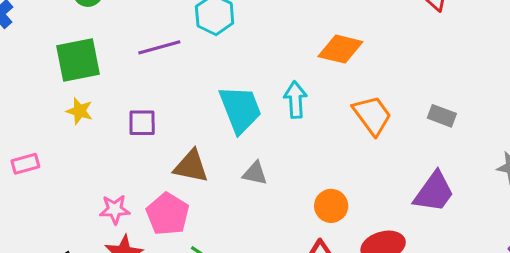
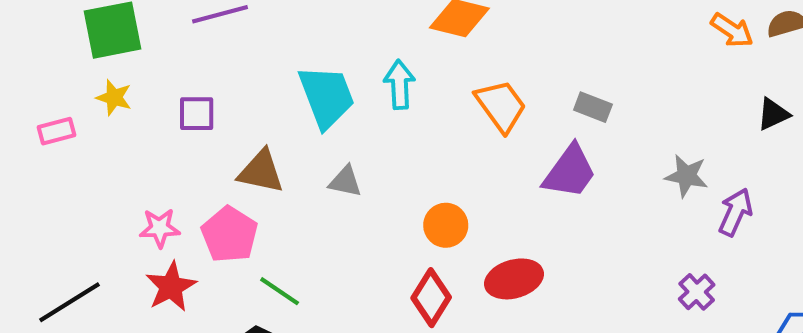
pink rectangle: (25, 164) -> (56, 131), moved
purple trapezoid: (434, 192) -> (570, 172), moved

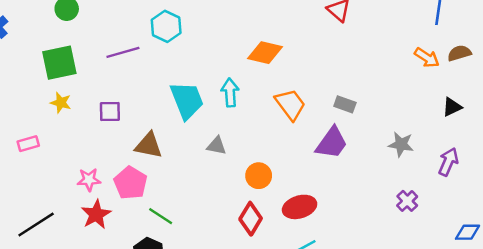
pink rectangle: (56, 131) -> (28, 144), moved
gray triangle: (345, 181) -> (217, 146), moved
purple arrow: (735, 212) -> (448, 162), moved
purple cross: (697, 292) -> (407, 201), moved

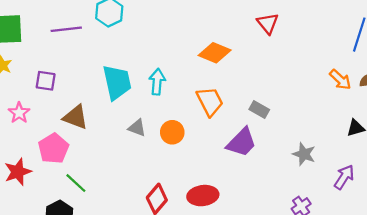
orange diamond: (265, 53) -> (215, 53), moved
orange circle: (259, 176) -> (172, 132), moved
pink star: (89, 180) -> (19, 113), moved, turned 30

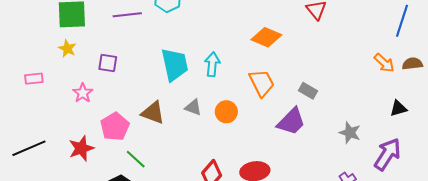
brown triangle: (76, 117) -> (153, 113), moved
purple arrow: (344, 177) -> (387, 154), size x1.4

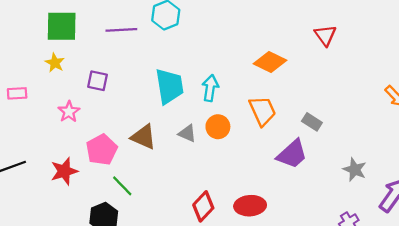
orange circle: (226, 112) -> (218, 127), moved

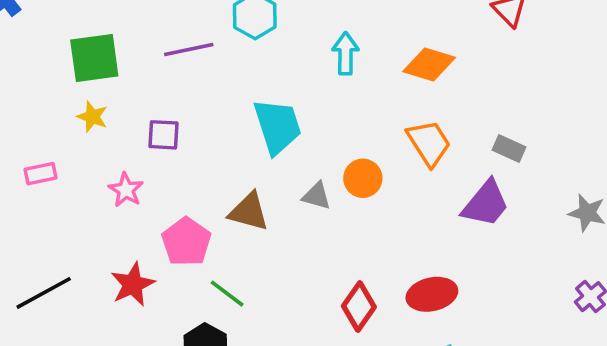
cyan arrow: (210, 88) -> (345, 54), moved

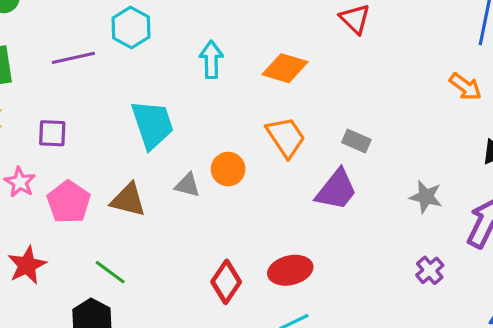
pink pentagon: (186, 242) -> (69, 202), moved

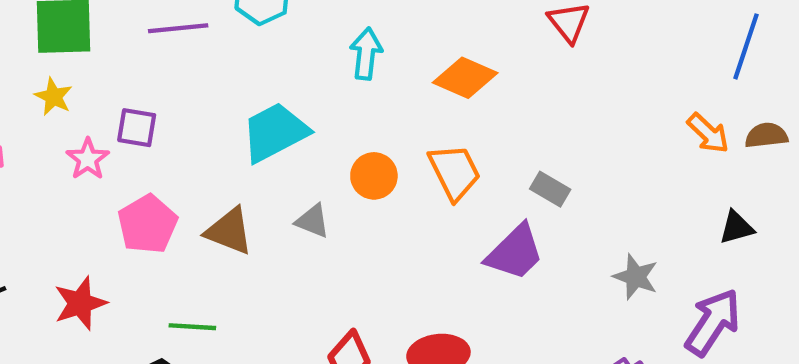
cyan trapezoid: (152, 124) -> (275, 132), turned -106
orange circle: (228, 169) -> (374, 176), moved
pink star: (20, 182) -> (88, 159), moved
green line: (110, 272) -> (192, 327), turned -40

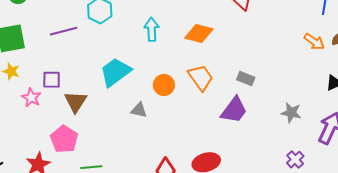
pink pentagon: (148, 224) -> (64, 139), moved
brown triangle: (229, 231) -> (76, 102), moved, turned 50

